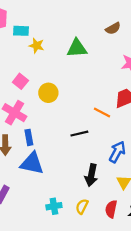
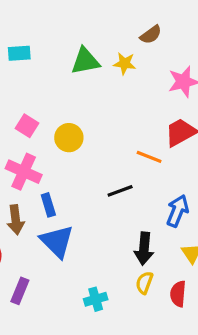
yellow star: (37, 46) -> (125, 63), moved
green triangle: (77, 48) -> (85, 61), moved
blue triangle: (32, 163) -> (57, 241), turned 40
yellow semicircle: (82, 206) -> (144, 283), moved

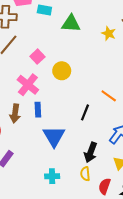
green triangle: (85, 61) -> (71, 24), moved
black line: (120, 191) -> (85, 112), turned -63
blue triangle: (57, 241) -> (54, 136), moved
yellow semicircle: (144, 283) -> (85, 174), turned -40

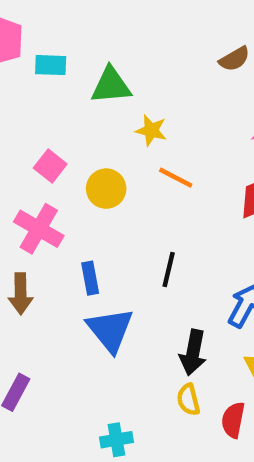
yellow star: (109, 33) -> (151, 130), moved
orange line: (109, 96) -> (176, 178), moved
blue rectangle: (38, 110) -> (90, 278), moved
cyan cross: (52, 176) -> (116, 440), moved

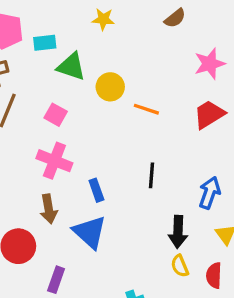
green triangle: (111, 85) -> (71, 67), moved, turned 32
yellow star: (151, 130) -> (103, 19), moved
yellow circle: (106, 189) -> (110, 87), moved
blue triangle: (110, 330) -> (90, 232), moved

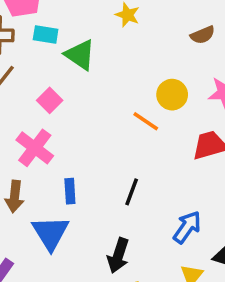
cyan rectangle: (45, 43) -> (46, 35), moved
yellow circle: (110, 87) -> (172, 95), moved
black arrow: (178, 232) -> (118, 255), moved

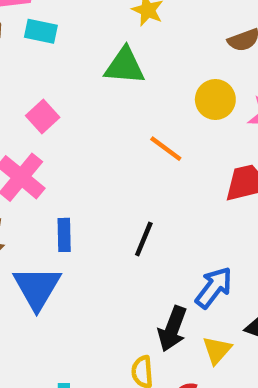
green triangle: (80, 55) -> (125, 66), moved, turned -32
yellow circle: (172, 95) -> (215, 100), moved
black arrow: (118, 255) -> (172, 329), moved

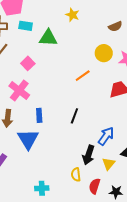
green triangle: (125, 66) -> (48, 38), moved
orange line: (166, 149) -> (83, 76), turned -70

